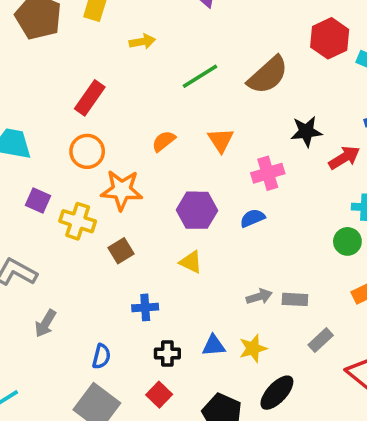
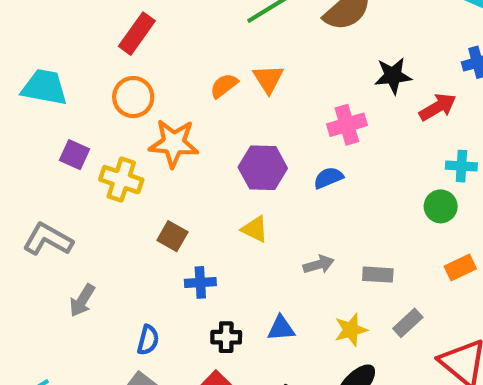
orange triangle: (221, 140) -> (268, 79), moved
brown square: (121, 251) -> (172, 236), moved, turned -30
gray arrow: (259, 297) -> (319, 265), moved
yellow star: (253, 348) -> (351, 330), moved

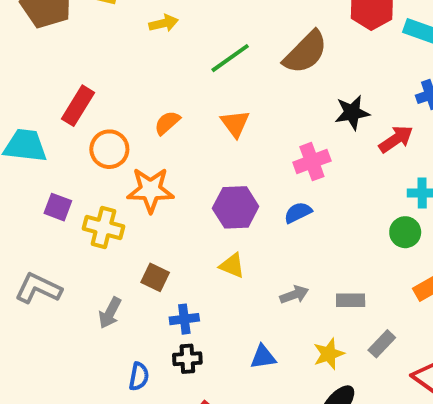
red rectangle: (137, 34) -> (78, 106), moved
orange semicircle: (224, 86) -> (167, 123), moved
gray arrow: (82, 300) -> (110, 313), moved
black cross: (226, 337) -> (187, 359), moved

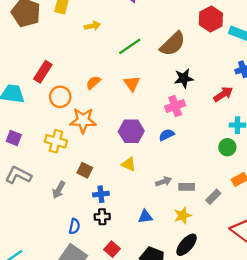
black star: (352, 113) -> (184, 78), moved
purple square: (58, 207) -> (14, 138), moved
gray rectangle: (351, 300) -> (187, 187), moved
gray rectangle: (382, 344) -> (213, 197), moved

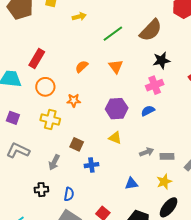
orange circle: (60, 97) -> (45, 87), moved
orange star: (83, 120) -> (74, 100), size x0.6
black cross: (102, 217) -> (41, 190), moved

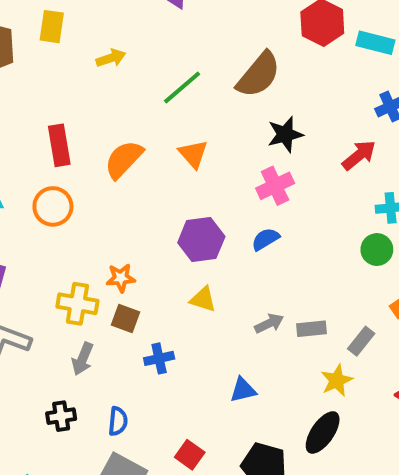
red rectangle: (37, 58) -> (59, 145), moved, turned -36
orange semicircle: (82, 67) -> (124, 159), size x1.5
orange star: (74, 100) -> (121, 278), moved
yellow cross: (50, 120) -> (77, 304), moved
yellow star: (164, 182) -> (337, 380), moved

